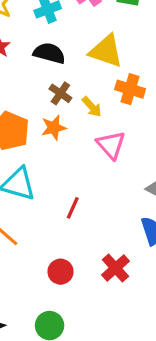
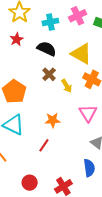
orange star: (54, 128) -> (53, 120), moved
pink triangle: (111, 145) -> (88, 113), moved

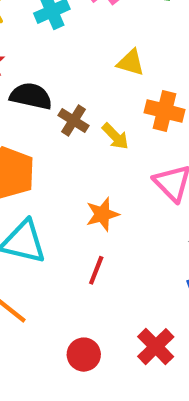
black semicircle: (47, 49) -> (31, 96), moved
yellow triangle: (81, 54) -> (131, 63), size x0.6

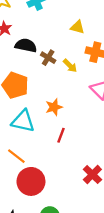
orange star: (102, 214) -> (54, 107), moved
red circle: (84, 355) -> (31, 181), moved, size x1.6

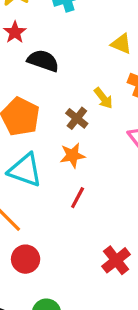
brown cross: (48, 58) -> (77, 118), moved
red circle: (31, 181) -> (26, 259), size x0.7

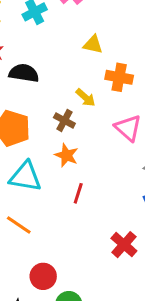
orange star: (72, 155) -> (67, 155), turned -30
red circle: (26, 259) -> (43, 276), moved

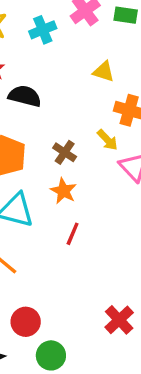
yellow arrow: (85, 98) -> (107, 140), moved
red cross: (124, 245) -> (119, 320), moved

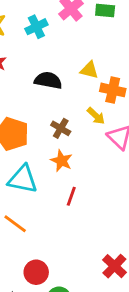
yellow triangle: (104, 72) -> (89, 70), moved
black semicircle: (25, 96) -> (48, 80), moved

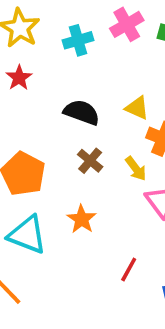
brown cross: (61, 128) -> (90, 161), moved
red line: (71, 196) -> (129, 270), moved

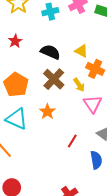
red star: (19, 78) -> (15, 41), moved
brown cross: (90, 161) -> (54, 79), size x1.5

